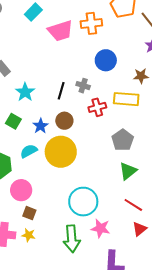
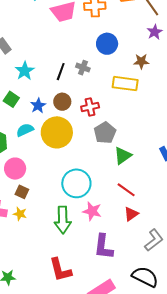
red cross: (97, 107) -> (90, 107), moved
gray pentagon: (123, 140) -> (105, 133), moved

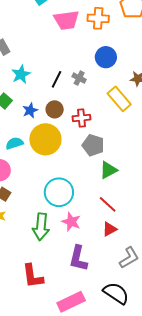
yellow rectangle: (125, 84) -> (119, 99), turned 35
cyan semicircle: (25, 130) -> (14, 143), moved
gray pentagon: (105, 133) -> (93, 145), turned -30

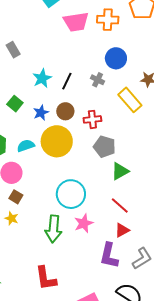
cyan star: (21, 74) -> (42, 78), moved
gray cross: (79, 78) -> (98, 80), moved
pink star: (71, 222) -> (84, 223), turned 30
purple L-shape: (78, 258) -> (109, 256), moved

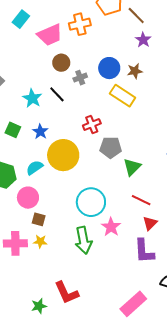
blue circle: (116, 58) -> (109, 68), moved
gray cross: (98, 80) -> (80, 78), moved, turned -32
black line: (67, 81) -> (57, 94), turned -54
brown circle: (65, 111) -> (61, 63), moved
red L-shape: (46, 278) -> (67, 293), moved

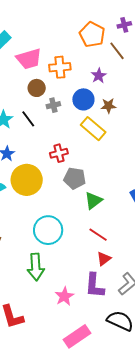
orange cross: (80, 24) -> (60, 67), moved
purple star: (143, 40) -> (99, 76), moved
pink star: (111, 227) -> (64, 296), moved

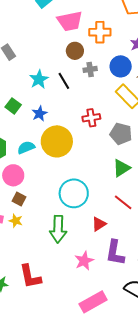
gray pentagon: (75, 178) -> (121, 134), moved
red triangle: (104, 259) -> (99, 224), moved

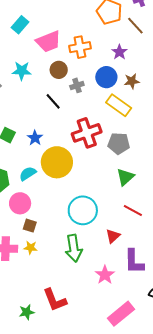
cyan star: (39, 79) -> (22, 71), moved, turned -30
red cross: (91, 118) -> (87, 133), size x1.6

